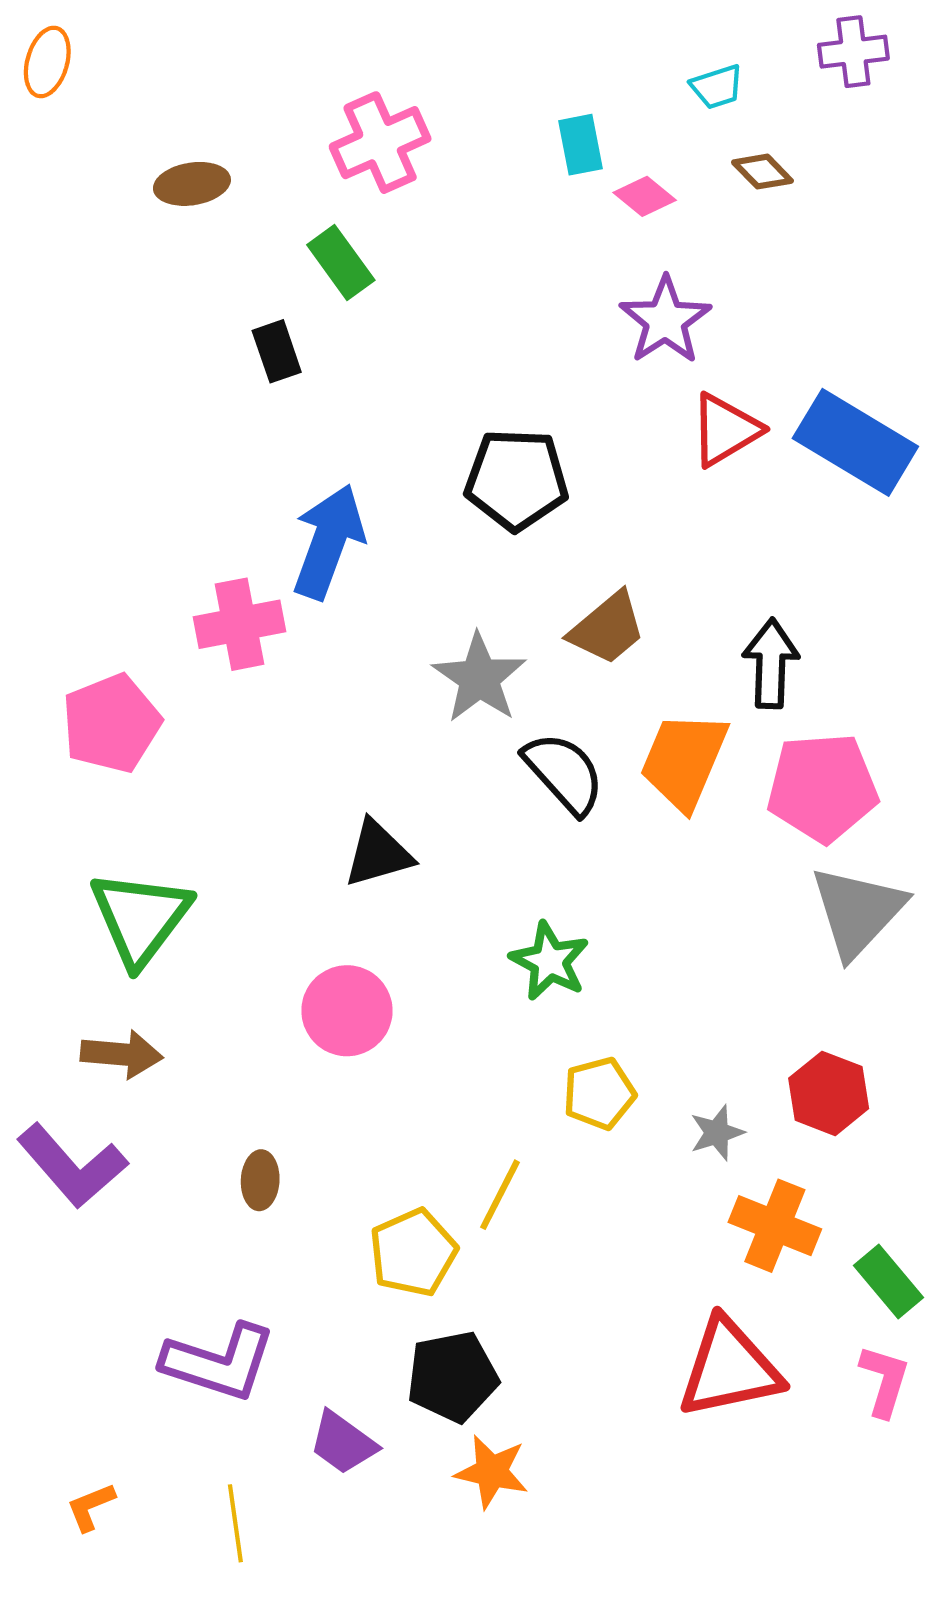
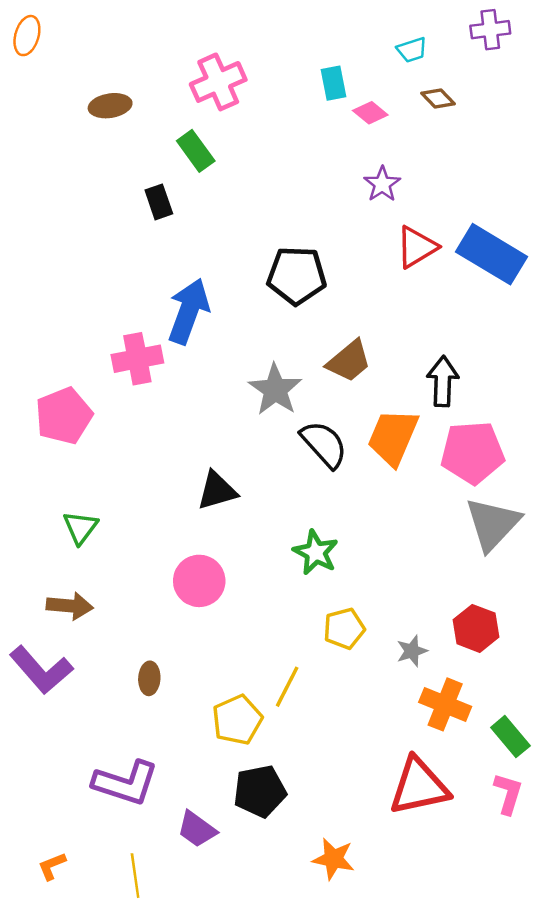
purple star: (665, 320) -> (382, 184), size x0.7
green triangle: (140, 918) -> (80, 527), size x0.6
orange star: (492, 1472) -> (333, 859), moved

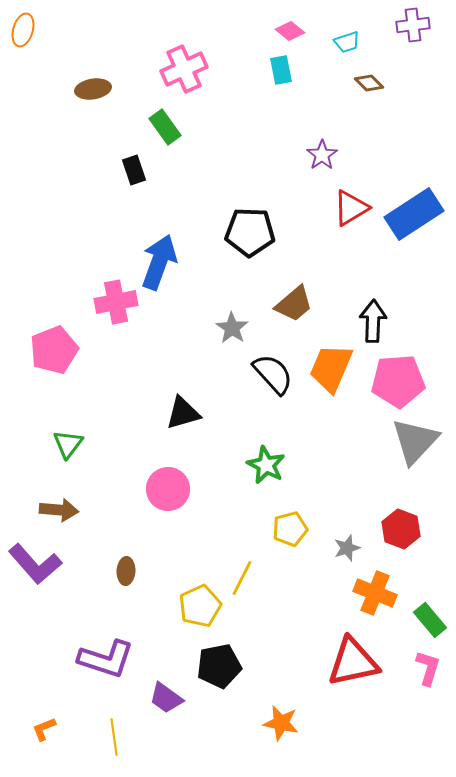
pink diamond: (370, 113) -> (290, 31), moved
blue rectangle: (491, 254) -> (414, 214), turned -64
gray star: (275, 390) -> (232, 328), size x0.7

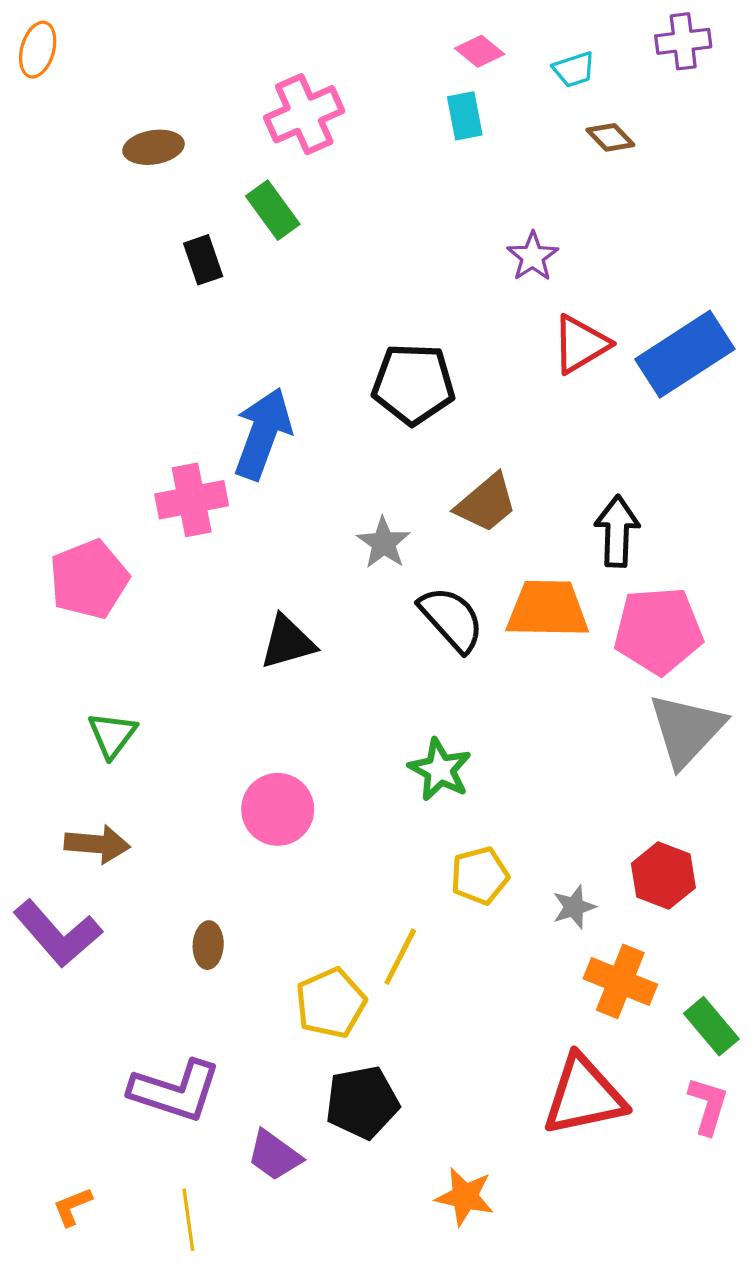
black rectangle: (134, 170) -> (203, 260), moved
orange trapezoid: (331, 368) -> (547, 609), turned 68
black triangle: (183, 413) -> (288, 642), moved

